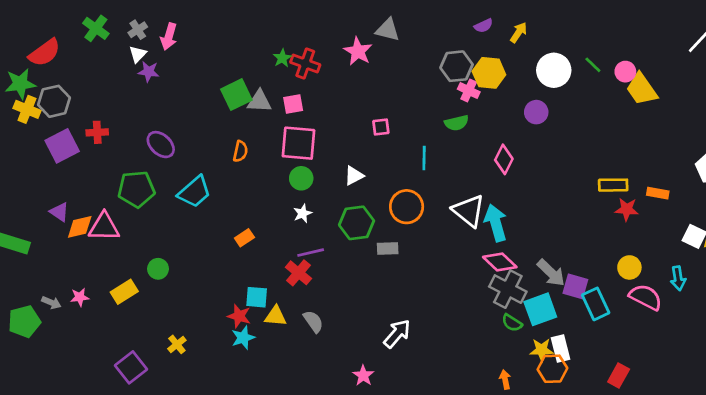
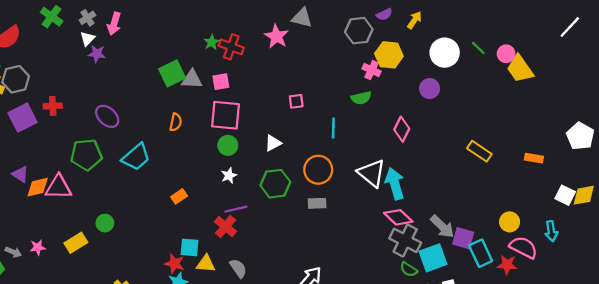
gray hexagon: (457, 66) -> (359, 31), moved
yellow rectangle: (613, 185) -> (479, 151), moved, turned 35
red star: (627, 209) -> (507, 265), moved
gray rectangle: (388, 249) -> (317, 203), moved

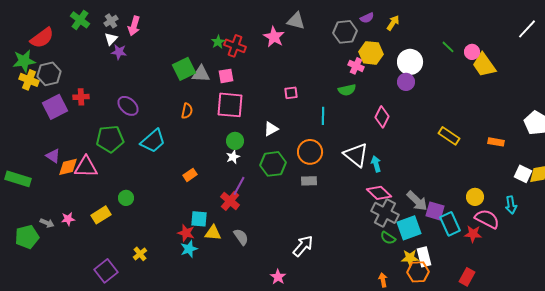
white circle: (445, 53) -> (410, 62), moved
green circle: (228, 145) -> (235, 141), moved
cyan arrow: (395, 184) -> (376, 164), size x0.6
purple line: (236, 209) -> (239, 186), turned -48

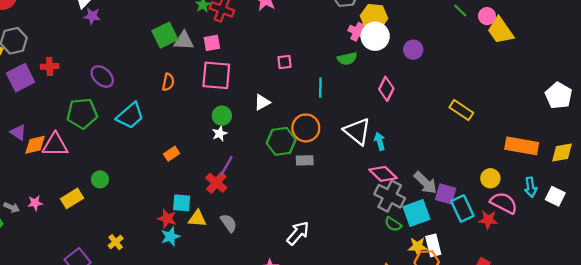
white circle: (410, 62) -> (375, 36), moved
orange rectangle: (496, 142) -> (522, 146), moved, size x1.8
green hexagon: (273, 164) -> (281, 141), moved
white square: (523, 174) -> (555, 196), moved

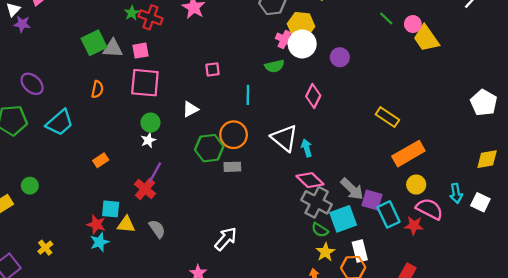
orange rectangle: (522, 146) -> (408, 154), moved, turned -40
yellow star: (418, 247) -> (325, 252), moved, turned -30

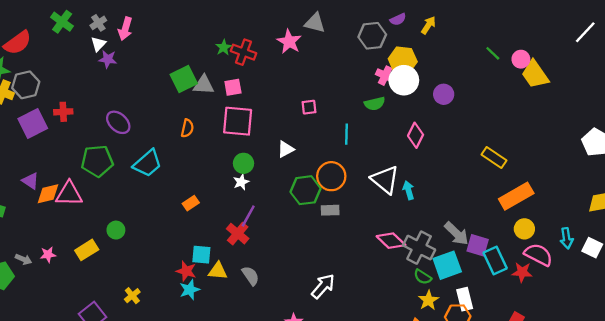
pink diamond: (310, 180) -> (391, 241), moved

